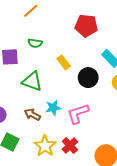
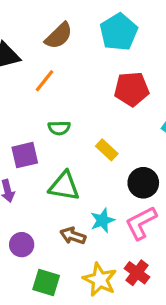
black circle: (88, 78) -> (143, 183), moved

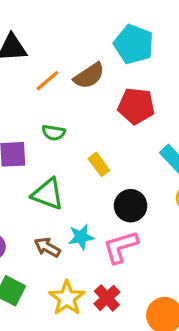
cyan pentagon: (119, 32) -> (134, 44), turned -30
brown semicircle: (59, 36) -> (89, 76), moved

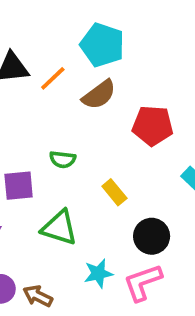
cyan pentagon: (134, 44) -> (102, 45), moved
orange line: (47, 81) -> (53, 78), moved
brown arrow: (47, 247) -> (38, 296), moved

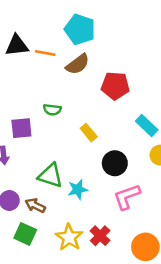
orange line: (53, 78) -> (45, 53), turned 54
green triangle: (59, 228) -> (50, 176), moved
pink L-shape: (143, 282) -> (127, 197), moved

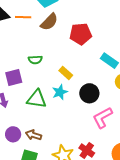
green triangle: (50, 176) -> (37, 99), moved
cyan star: (78, 189) -> (60, 92), moved

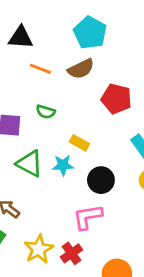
orange line: (23, 17) -> (40, 69), moved
yellow rectangle: (66, 73) -> (79, 143), turned -32
pink L-shape: (103, 117) -> (88, 217), moved

